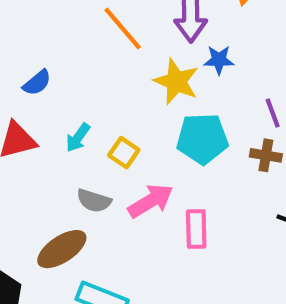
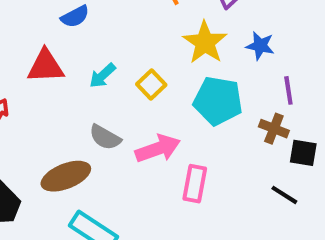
blue star: (219, 60) -> (260, 46), moved
yellow square: (124, 153) -> (151, 85), moved

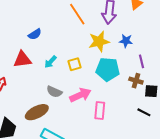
yellow star: (205, 43) -> (99, 42), turned 30
yellow square: (151, 85) -> (75, 64), turned 32

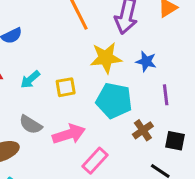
brown cross: (136, 81) -> (143, 130), moved, turned 32
pink rectangle: (100, 111) -> (95, 161), turned 30

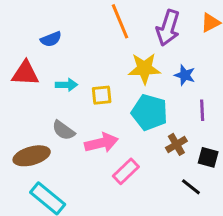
cyan arrow: (30, 79) -> (66, 85), turned -144

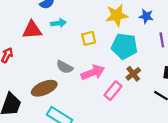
cyan arrow: (66, 85) -> (58, 23), moved
brown cross: (176, 144) -> (133, 74), moved

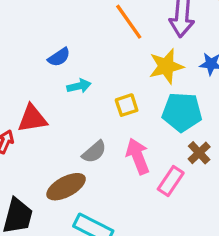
red triangle: (32, 30) -> (32, 119), moved
gray semicircle: (65, 67) -> (94, 152), turned -63
pink arrow: (93, 72) -> (138, 156), turned -85

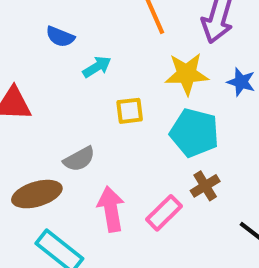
blue semicircle: (59, 57) -> (60, 37), turned 45
cyan arrow: (79, 86) -> (97, 67), moved, turned -30
pink arrow: (138, 156) -> (111, 209), moved

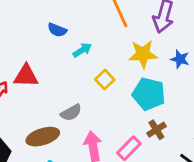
yellow square: (130, 111) -> (105, 80), turned -36

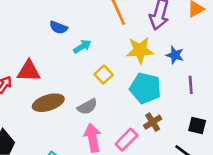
gray semicircle: (71, 113) -> (87, 107), moved
brown ellipse: (43, 137) -> (48, 103), moved

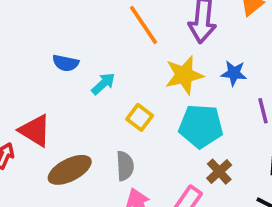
red triangle: (29, 71) -> (35, 131), turned 40
gray semicircle: (87, 107) -> (125, 166), turned -54

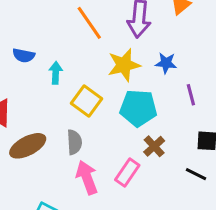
cyan arrow: (103, 84) -> (56, 73), turned -45
yellow square: (140, 117) -> (87, 101), size x1.4

